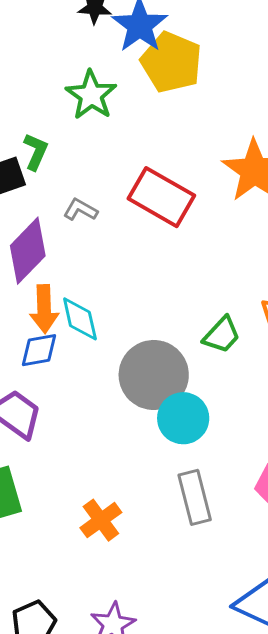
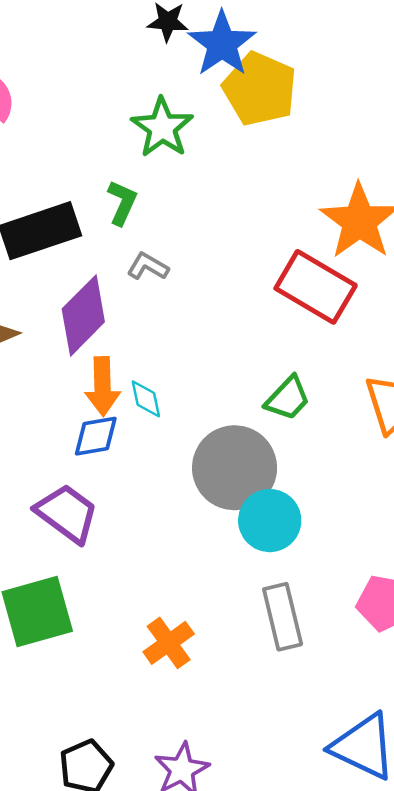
green L-shape: (36, 152) -> (122, 203), moved
red rectangle: (161, 197) -> (316, 287), moved
cyan diamond: (80, 319) -> (146, 399), size x0.7
green trapezoid: (222, 335) -> (288, 398), moved

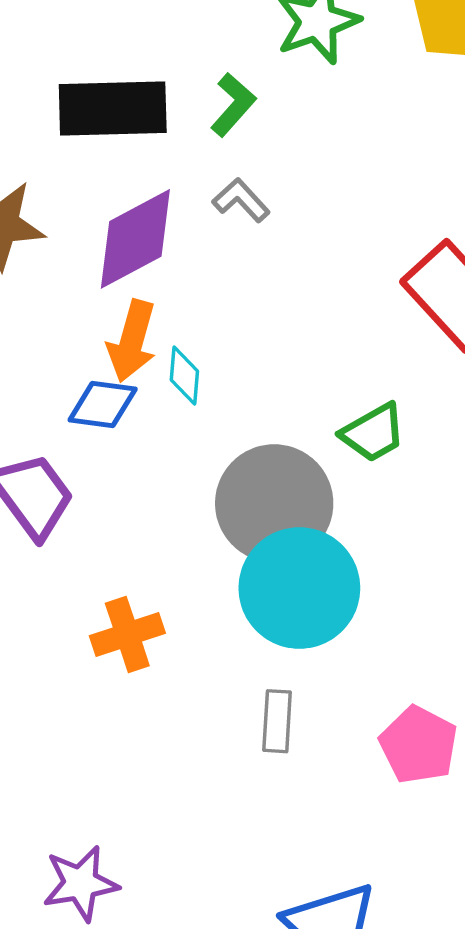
cyan circle: (270, 521) -> (299, 588), size x1.4
gray rectangle: (283, 617) -> (277, 721), size x0.7
orange cross: (169, 643) -> (127, 635), moved

